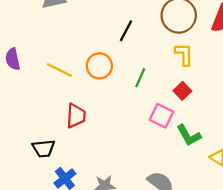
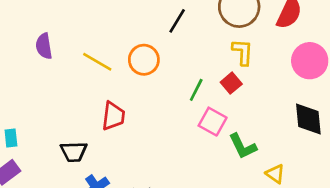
green line: (140, 78) -> (196, 90), moved
red square: (182, 91) -> (231, 83), moved

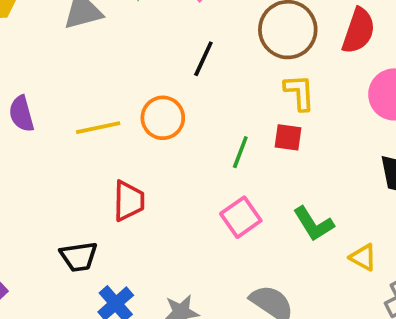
yellow line: (97, 62) -> (98, 128), turned -36
red square: (231, 83) -> (288, 137), turned -36
pink square: (213, 122) -> (241, 217), moved, turned 32

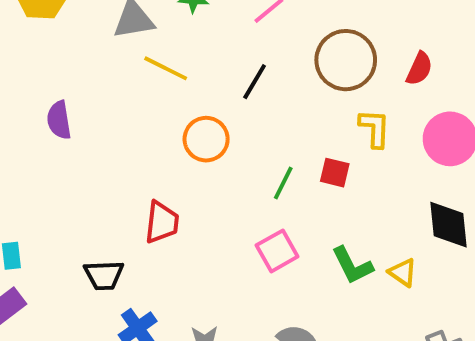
red semicircle: (358, 31) -> (419, 69), size x0.7
yellow L-shape: (299, 92) -> (375, 128), moved
yellow line: (98, 128) -> (166, 68), moved, turned 33
yellow triangle: (363, 257) -> (403, 272), moved

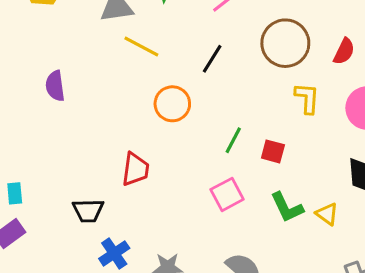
red square: (335, 173) -> (273, 151), moved

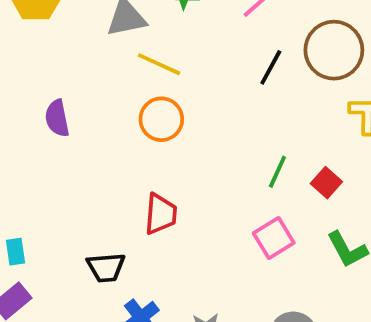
black line: (212, 59) -> (271, 67), moved
orange circle: (172, 104) -> (161, 119), moved
red square: (273, 151) -> (326, 183), turned 30

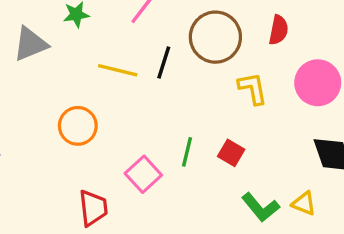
yellow line: (159, 64) -> (118, 70), moved
pink square: (274, 238) -> (143, 174), moved

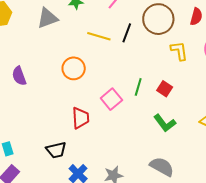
green L-shape: (260, 207) -> (165, 123), moved

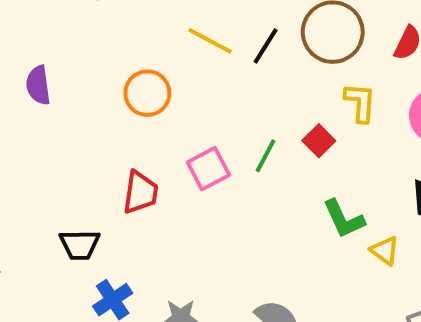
red square: (165, 89) -> (319, 141), moved
green L-shape: (165, 123) -> (344, 219), moved

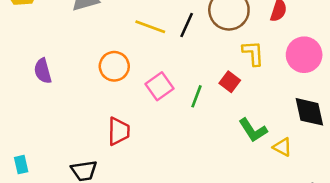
pink square: (208, 169) -> (160, 86), moved

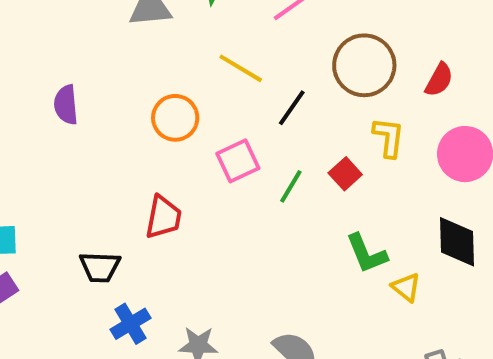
black line: (187, 25) -> (292, 108), moved

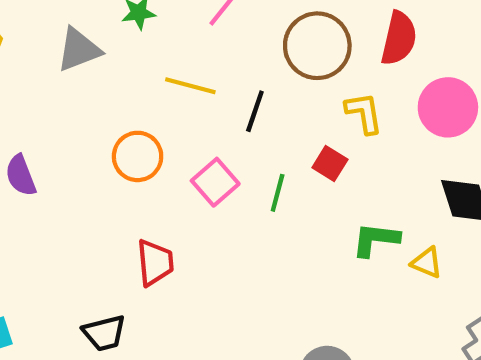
red semicircle: (439, 80) -> (399, 38), size x1.4
green L-shape: (366, 253) -> (376, 240), turned 135

